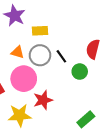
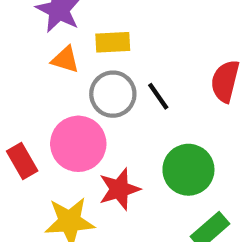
orange triangle: (18, 52) -> (65, 60), moved
green circle: (80, 72) -> (188, 170), moved, size x1.5

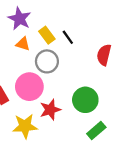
yellow rectangle: (113, 42) -> (47, 35), turned 56
black line: (158, 96) -> (68, 37), moved

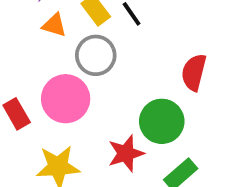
red semicircle: (104, 55) -> (194, 72), moved
red star: (50, 110) -> (126, 153), moved

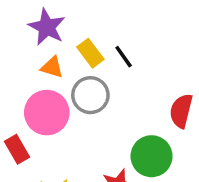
pink circle: (66, 99) -> (47, 113), moved

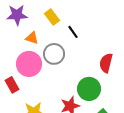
purple star: (47, 27) -> (17, 15), moved, turned -30
yellow rectangle: (90, 53) -> (52, 17), moved

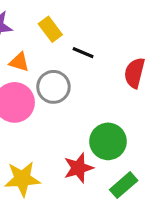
black line: (73, 32) -> (83, 53), turned -32
red semicircle: (106, 63) -> (135, 73), moved

